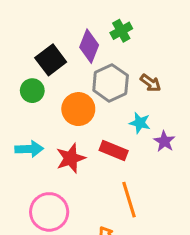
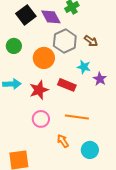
purple diamond: (89, 46) -> (51, 17), turned -50
black square: (51, 60) -> (26, 15), moved
orange line: (129, 200) -> (77, 117), turned -65
pink circle: (49, 212) -> (41, 119), moved, size x0.7

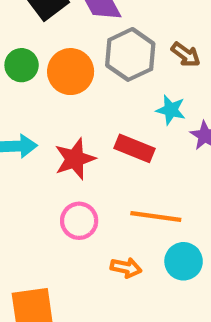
orange circle: (44, 58) -> (71, 72), moved
orange arrow: (63, 141) -> (126, 268), turned 136
cyan circle: (90, 150) -> (184, 261), moved

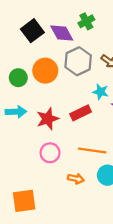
green circle: (22, 65) -> (18, 78), moved
red rectangle: (135, 148) -> (81, 113), turned -48

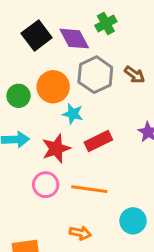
cyan star: (100, 92) -> (73, 114), moved
orange line: (92, 150) -> (89, 189), moved
pink circle: (50, 153) -> (46, 185), moved
orange arrow: (76, 179) -> (80, 233), moved

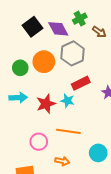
brown arrow: (135, 75) -> (99, 32), moved
cyan star: (73, 114) -> (67, 101), moved
red rectangle: (98, 141) -> (81, 83), moved
pink circle: (46, 185) -> (39, 142), moved

